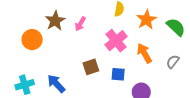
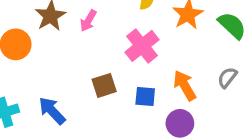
orange arrow: (144, 53) -> (185, 85), moved

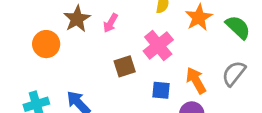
gray semicircle: (227, 78) -> (234, 73), size x1.4
brown square: (104, 85) -> (125, 66), moved

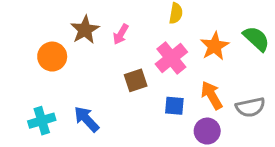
orange star: (199, 17) -> (215, 46), moved
gray semicircle: (234, 73) -> (250, 107), moved, turned -140

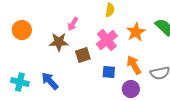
brown star: (85, 30) -> (59, 42), moved, turned 30
orange circle: (52, 57) -> (22, 30), moved
cyan cross: (42, 121) -> (20, 82), turned 30

